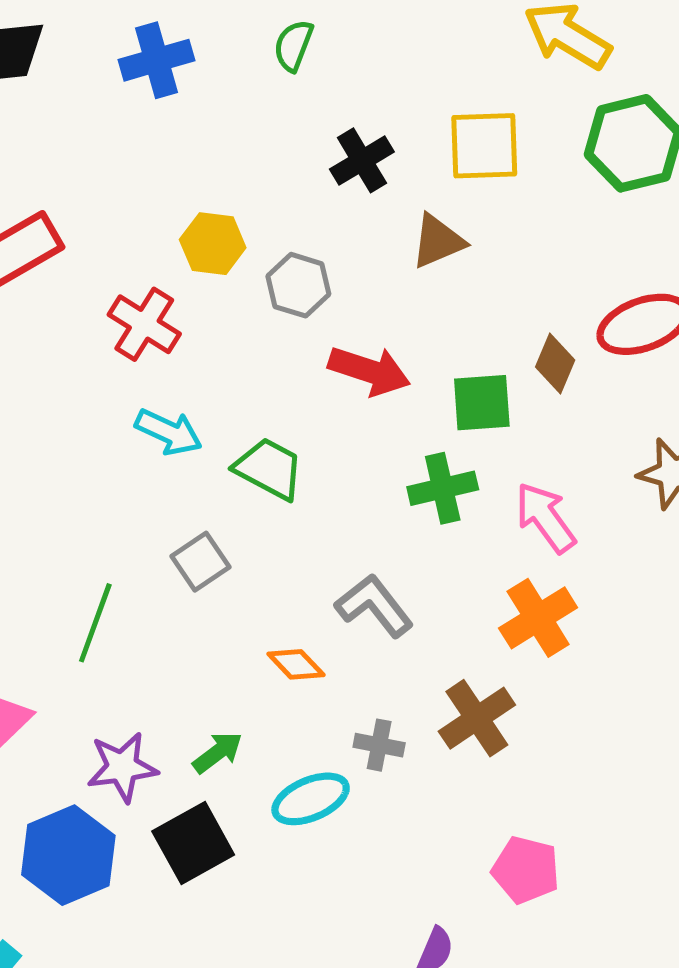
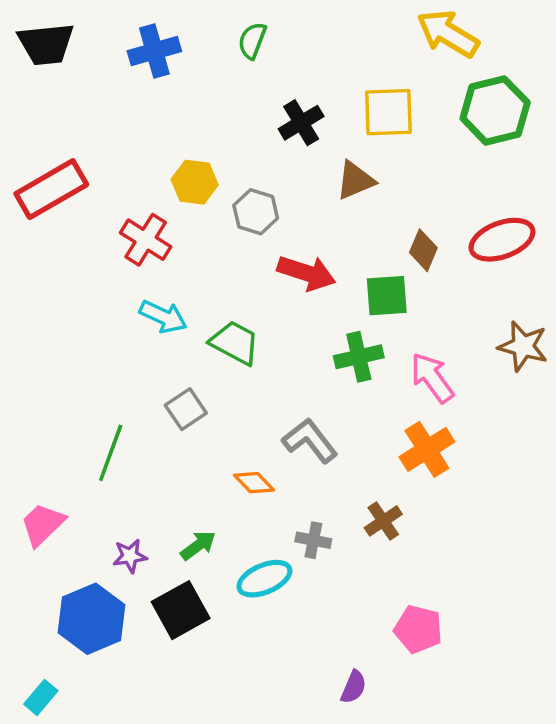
brown diamond: (555, 363) -> (423, 250), moved
brown cross: (477, 718) -> (383, 521), size x0.7
purple star: (122, 767) -> (130, 556), size x0.7

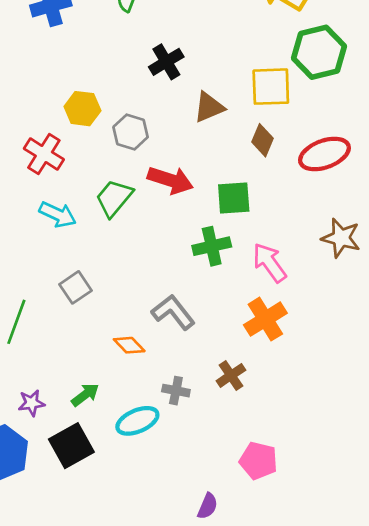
yellow square: (388, 112) -> (271, 87), moved
brown diamond: (423, 250) -> (263, 140), moved
green trapezoid: (235, 343) -> (114, 198), moved, turned -78

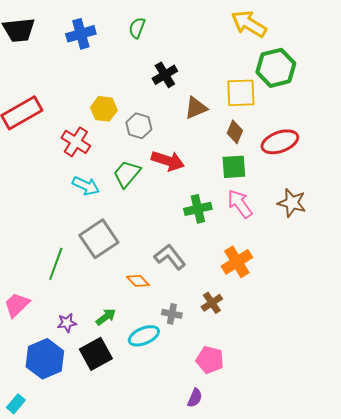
green square: (234, 198) -> (234, 167), moved
pink arrow: (269, 263) -> (240, 204), moved
gray square: (76, 287) -> (99, 239), size x1.6
pink pentagon: (258, 461) -> (210, 360), moved

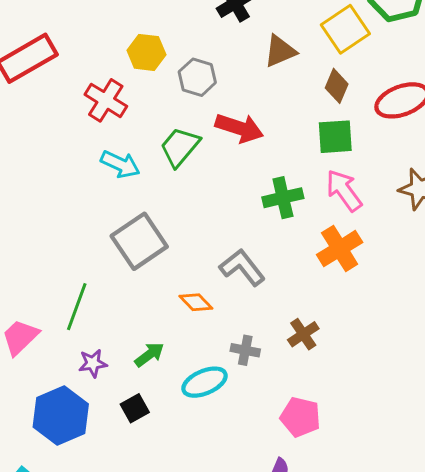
yellow square: (241, 93) -> (345, 29), turned -32
orange cross: (237, 262) -> (340, 249), moved
green line: (56, 264) -> (77, 307), moved
black square: (96, 354) -> (135, 408), size x0.6

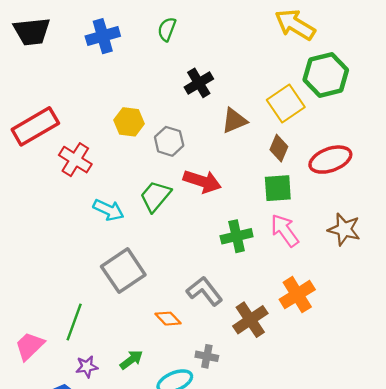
red cross: (106, 100) -> (75, 160), moved
orange cross: (340, 249) -> (297, 295), moved
brown cross: (303, 334) -> (250, 320), moved, size x1.4

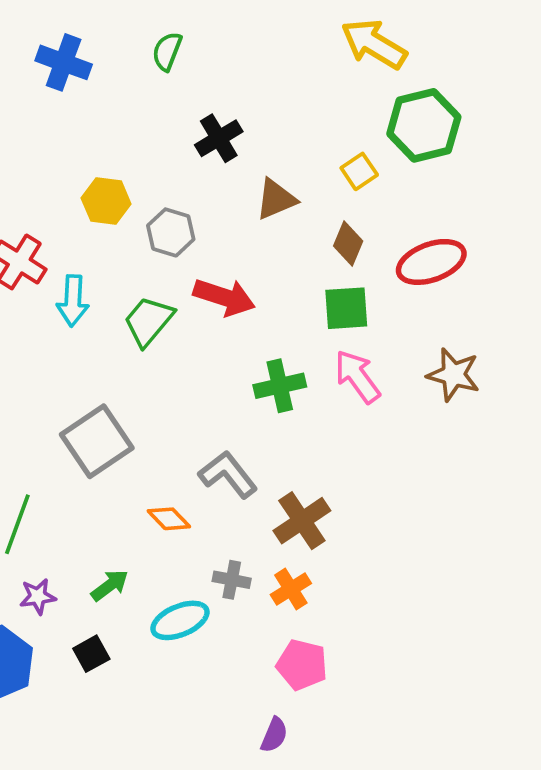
blue cross: (103, 36) -> (64, 62), turned 36
yellow square: (286, 104) -> (359, 171), size x0.6
cyan arrow: (108, 210) -> (73, 301), moved, turned 68
orange cross: (297, 295) -> (291, 589), moved, size x0.7

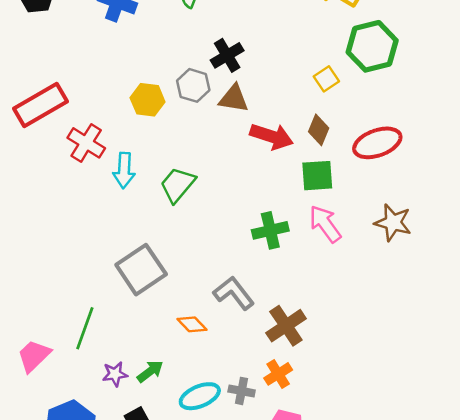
brown triangle: (276, 199) -> (234, 99), moved, turned 32
gray hexagon: (171, 232) -> (193, 85), moved
red arrow: (224, 297) -> (272, 136), moved
gray cross: (232, 580) -> (242, 391), moved
purple star: (38, 596) -> (115, 374), moved

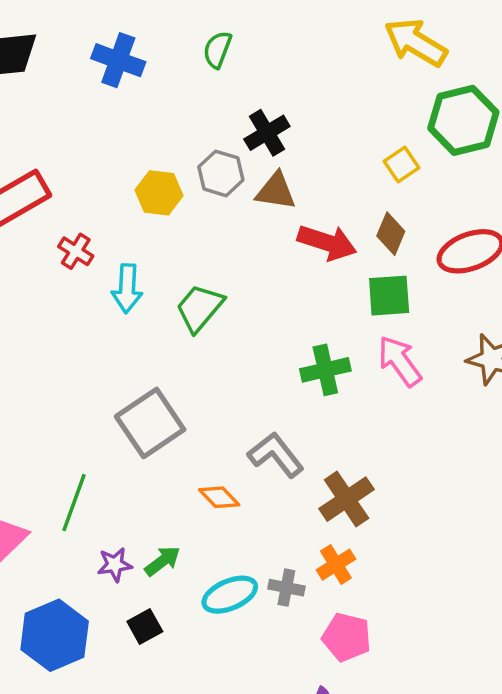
red cross: (86, 143) -> (76, 251), size x0.7

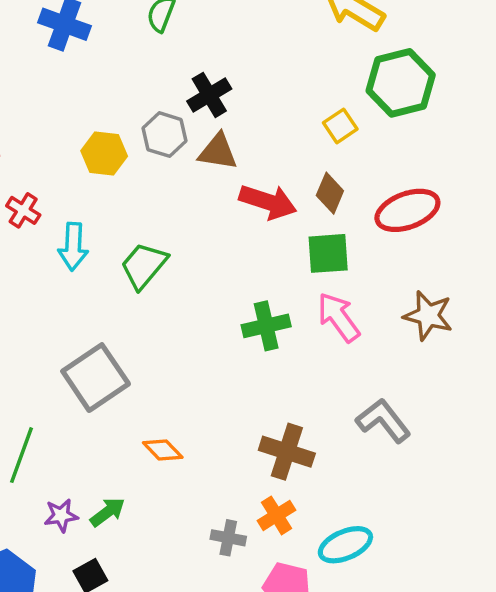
gray L-shape: (276, 455) -> (383, 421), moved
brown cross: (347, 499) -> (287, 452), turned -38
cyan ellipse: (230, 595) -> (345, 545), moved

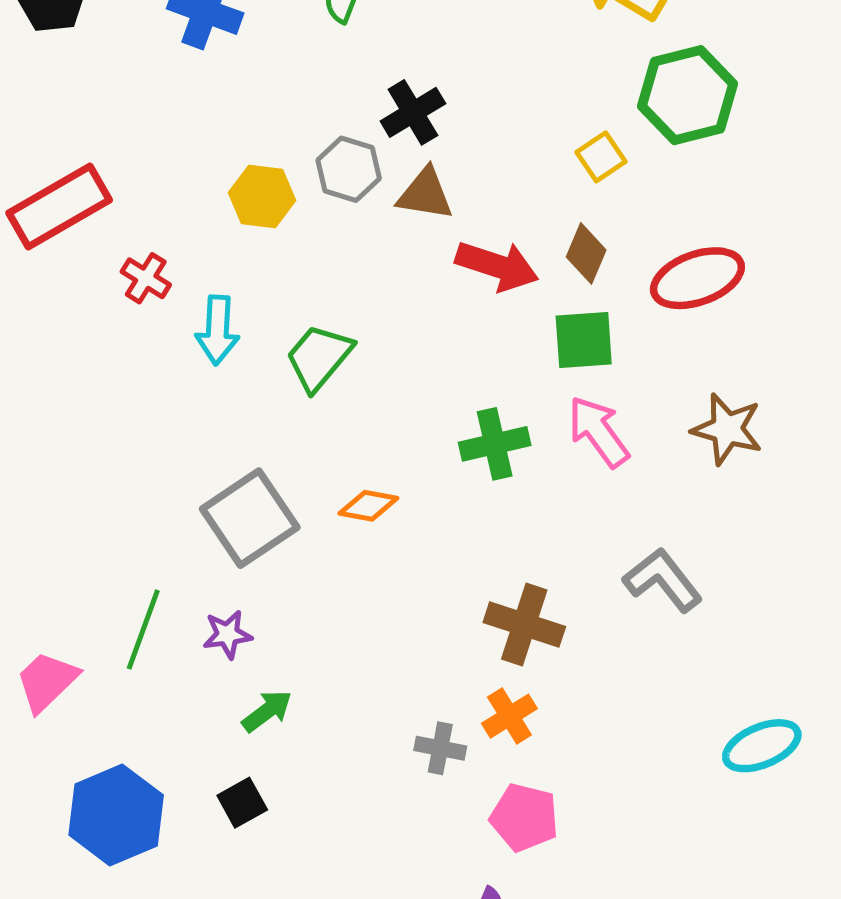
orange diamond: (163, 450) -> (368, 506), moved, turned -36
purple star: (61, 515) -> (227, 634), moved
cyan ellipse: (345, 545) -> (762, 746), moved

